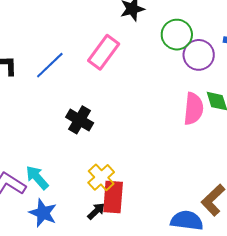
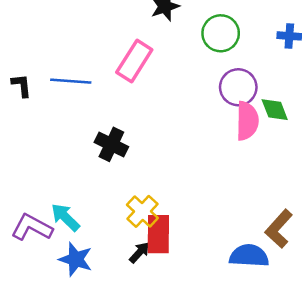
purple circle: (199, 55) -> (238, 87), moved
blue line: (50, 65) -> (71, 81), turned 52

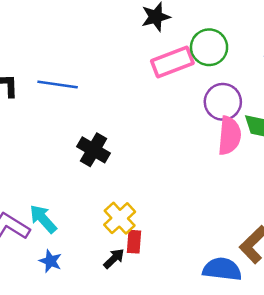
pink rectangle: (134, 61) -> (172, 62), moved, turned 33
red rectangle: (158, 234) -> (134, 242), size x0.6
blue star: (76, 259) -> (50, 261), size x0.7

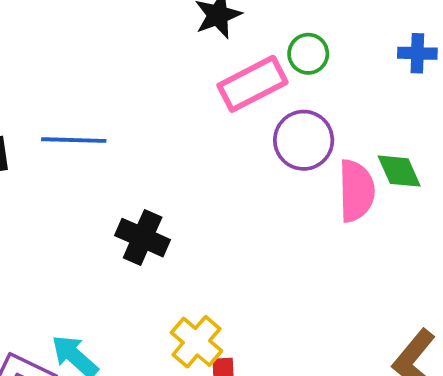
green circle: (209, 47) -> (308, 54), size x0.7
purple circle: (223, 102) -> (304, 140), moved

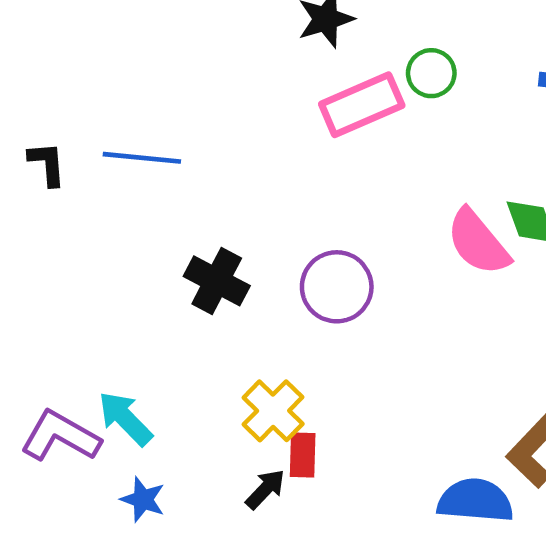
purple circle: (304, 140) -> (337, 287), moved
pink semicircle: (356, 191) -> (478, 242), turned 138

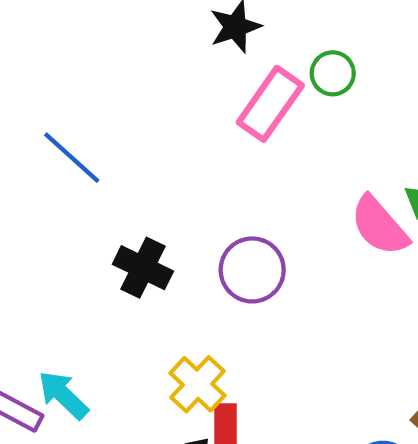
pink rectangle: (362, 105) -> (270, 104), turned -30
blue line: (142, 158) -> (72, 158), turned 38

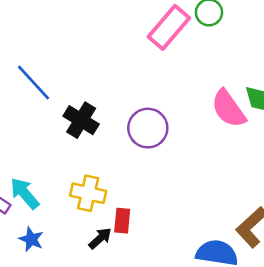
blue line: (72, 158) -> (34, 83), moved
yellow cross: (197, 384) -> (88, 193), moved, turned -36

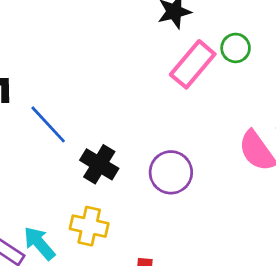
yellow cross: (88, 193) -> (89, 226), moved

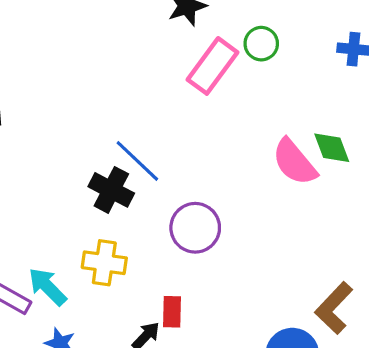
blue line: (48, 124) -> (137, 161), moved
purple circle: (171, 172) -> (195, 228), moved

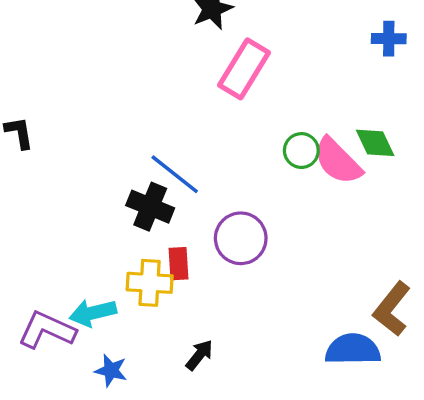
green circle: (261, 44) -> (301, 151), moved
cyan arrow: (47, 287) -> (93, 313), turned -54
red rectangle: (172, 312) -> (178, 264), moved

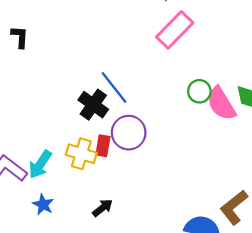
purple circle: (241, 238) -> (129, 133), moved
cyan arrow: (93, 313) -> (40, 164), turned -56

